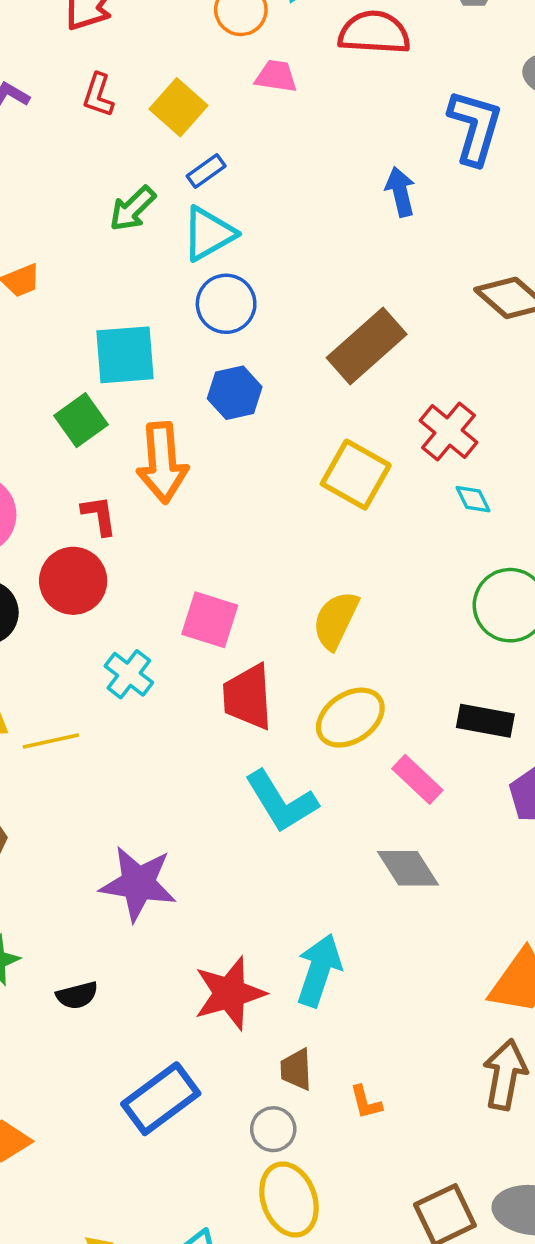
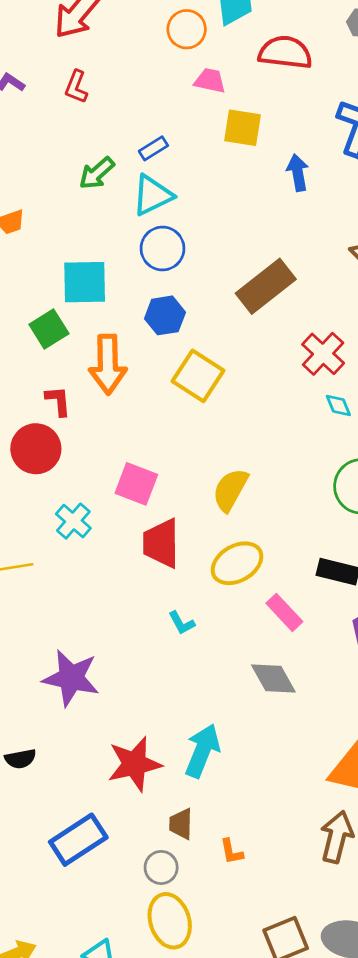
yellow square: (178, 107) -> (242, 128), moved, turned -36
yellow square: (356, 475) -> (198, 376), moved
cyan L-shape: (281, 801) -> (182, 623), size x0.5

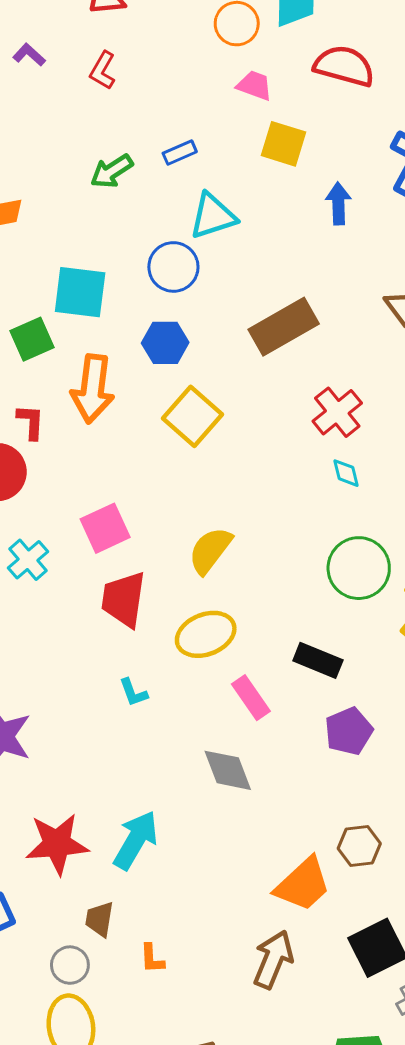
cyan triangle: (153, 195) -> (213, 216), moved
pink square: (136, 484) -> (105, 528), turned 36

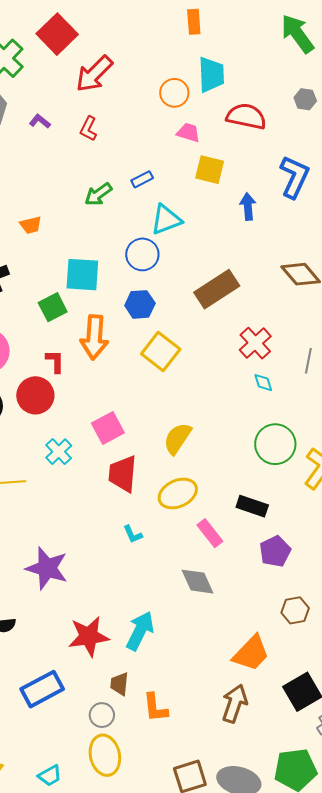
brown hexagon: (359, 846) -> (295, 610), moved
orange L-shape: (152, 959) -> (155, 708), size x1.5

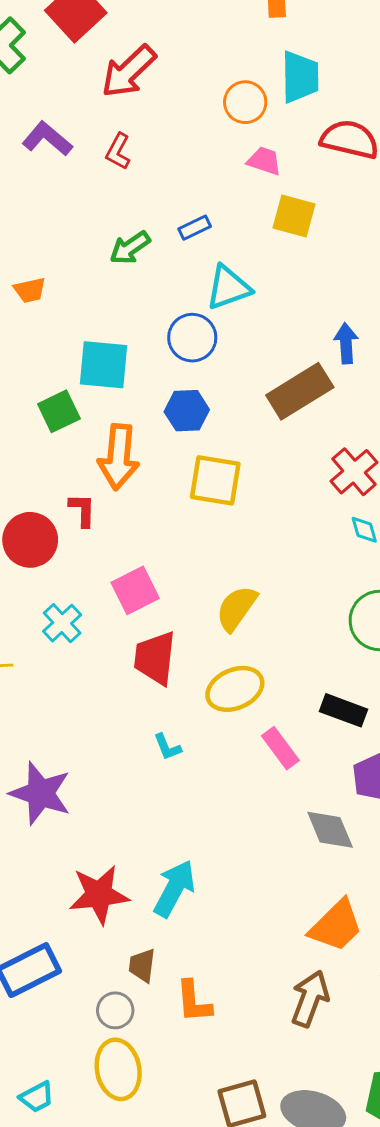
purple L-shape: (40, 121) -> (47, 139), size x1.6
blue arrow: (248, 207) -> (346, 343), moved
yellow square: (161, 351) -> (215, 480), turned -30
red L-shape: (55, 361) -> (82, 510), moved
gray diamond: (197, 582) -> (330, 830), moved

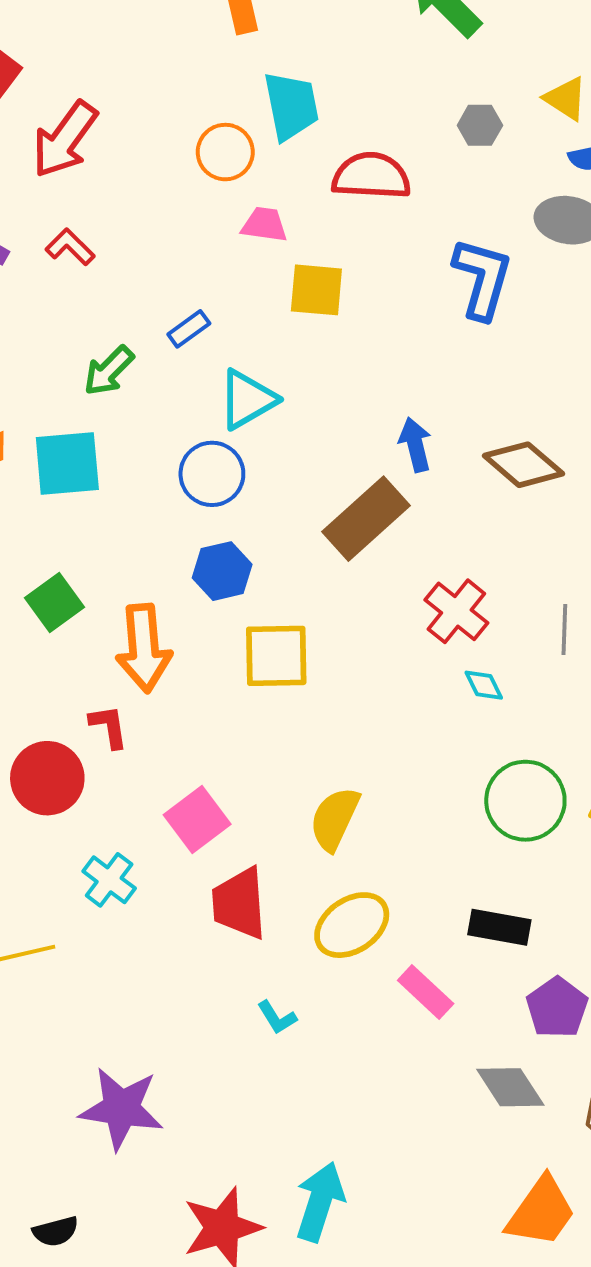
red L-shape: (118, 151) -> (70, 247), turned 117
cyan square: (104, 365) -> (67, 464), moved

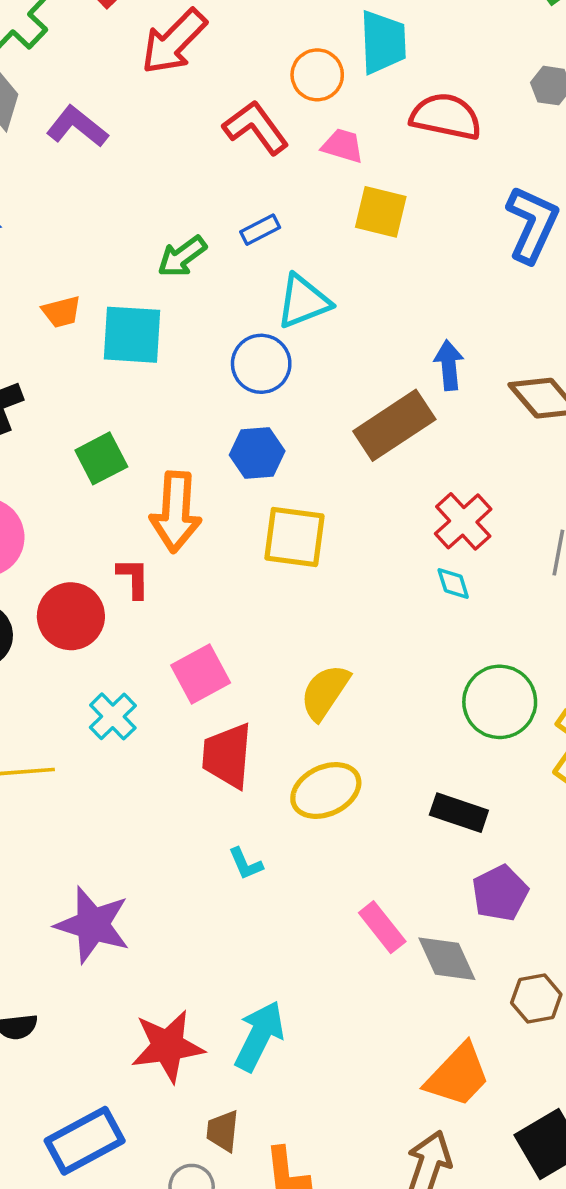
red L-shape: (70, 247) -> (256, 128), moved, size x1.5
cyan diamond: (484, 685) -> (453, 584), moved
pink rectangle: (426, 992) -> (382, 927), moved

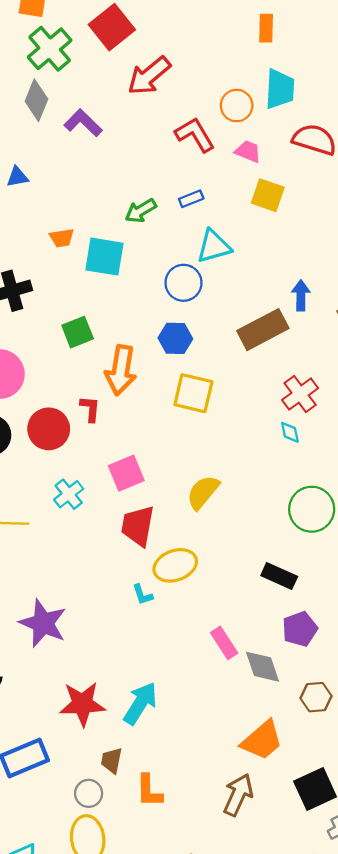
yellow ellipse: (326, 791) -> (175, 565), moved

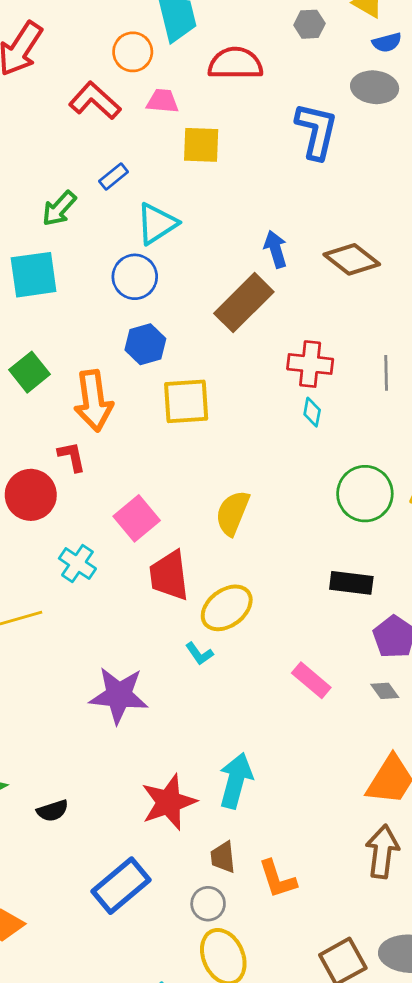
red cross: (300, 394) -> (310, 364), turned -30
cyan diamond: (290, 432) -> (312, 412), turned 40
purple star: (43, 623) -> (119, 695), moved
gray diamond: (263, 667) -> (385, 691), moved, size x0.6

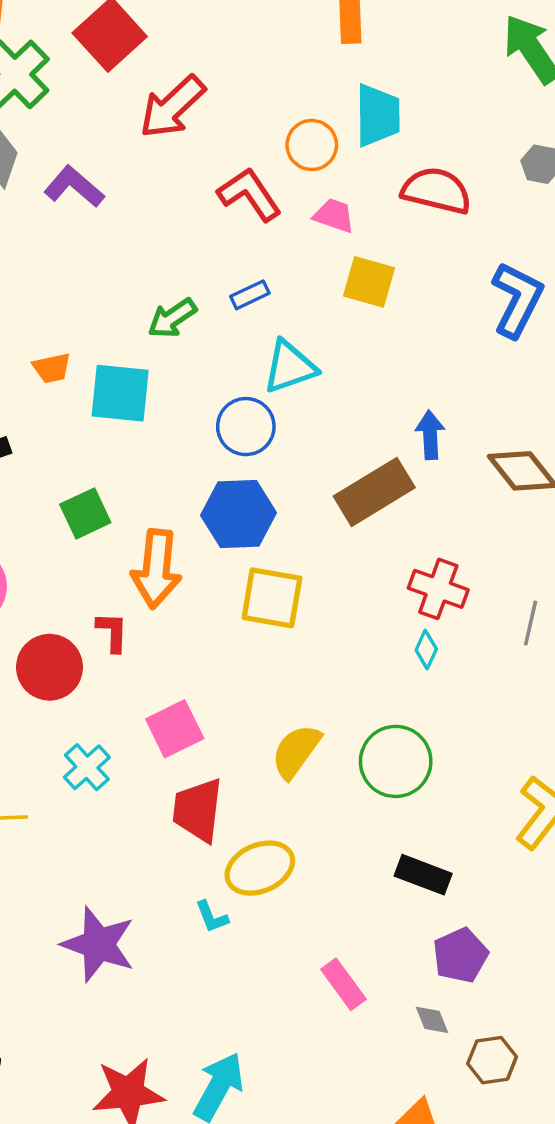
blue hexagon: (145, 344) -> (239, 514), size x1.4
green circle: (365, 494) -> (396, 761), moved

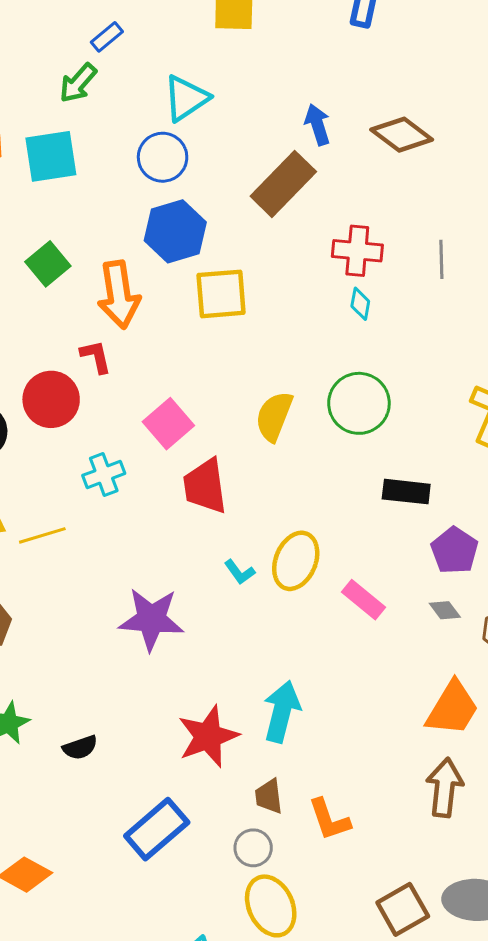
blue rectangle: (250, 295) -> (107, 37), moved
cyan cross: (87, 767) -> (104, 474), turned 36
yellow ellipse: (260, 868) -> (296, 561), moved, turned -30

